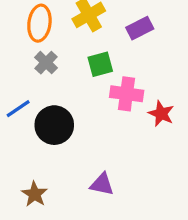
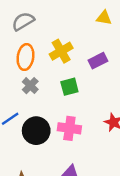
pink cross: (127, 94) -> (69, 128), moved

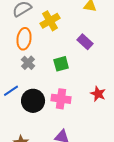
yellow cross: (61, 51) -> (50, 21), moved
purple rectangle: (98, 61) -> (85, 42), turned 70

